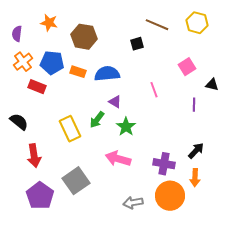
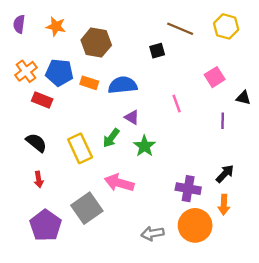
purple semicircle: (17, 34) -> (19, 24), moved
black semicircle: (19, 122) -> (36, 143), moved
red arrow: (34, 156) -> (39, 179), size x0.6
pink arrow: (118, 159) -> (119, 183), moved

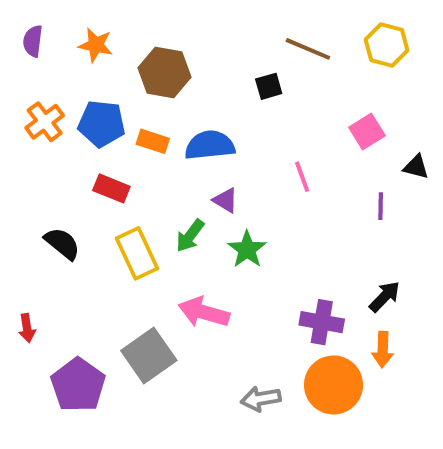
red rectangle: (42, 100) -> (111, 188), moved
red arrow: (39, 179) -> (27, 328), moved

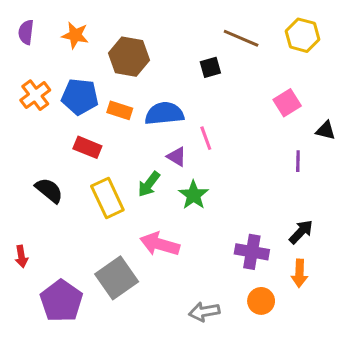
pink line: (302, 177) -> (206, 138), moved
orange circle: (334, 385) -> (261, 301), size x0.6

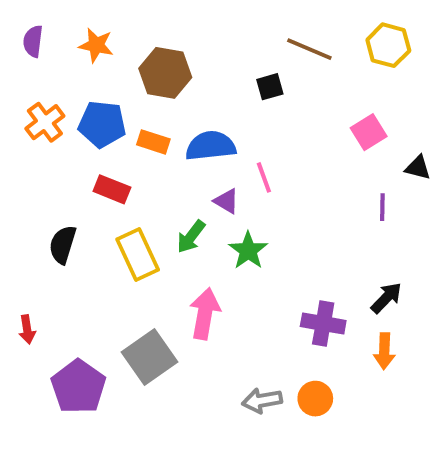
black semicircle: (49, 190) -> (63, 245), turned -112
pink arrow: (160, 244) -> (205, 314), turned 84
orange circle: (261, 301) -> (315, 399), moved

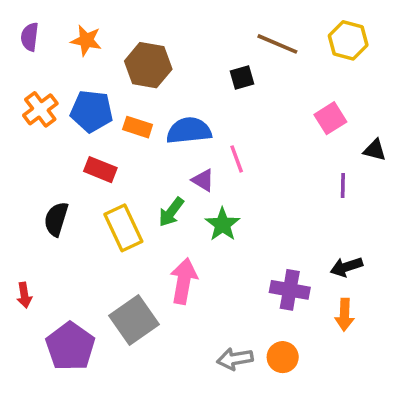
black arrow: (386, 298) -> (346, 267), turned -152

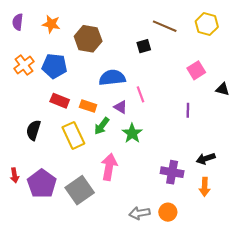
orange rectangle: (138, 127) -> (88, 106), moved
purple line: (343, 185) -> (188, 110), moved
purple pentagon: (70, 346) -> (42, 184), moved

